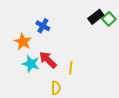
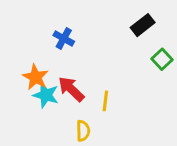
green square: (109, 19) -> (162, 59), moved
orange star: (23, 42) -> (35, 77), moved

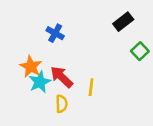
cyan star: (46, 95) -> (40, 82), turned 30
yellow semicircle: (83, 131) -> (62, 104), moved

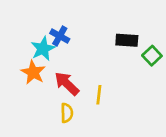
black rectangle: (123, 22) -> (127, 40), moved, turned 42
cyan star: (40, 82) -> (43, 49), moved

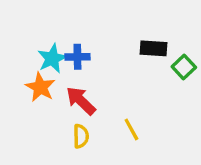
blue cross: (60, 36) -> (77, 57), moved, turned -30
yellow line: (99, 95) -> (131, 129), moved, turned -36

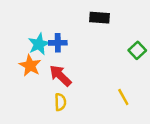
black rectangle: (153, 48) -> (99, 18), moved
yellow line: (131, 129) -> (123, 97), moved

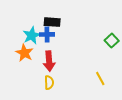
black rectangle: (99, 18) -> (52, 22), moved
red arrow: (60, 76) -> (49, 61), turned -138

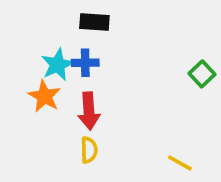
black rectangle: (52, 22) -> (94, 22), moved
yellow line: (100, 78) -> (180, 163), moved, turned -32

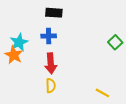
cyan star: (57, 65) -> (19, 42), moved
orange star: (44, 96) -> (14, 55), moved

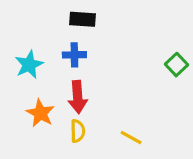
orange star: (14, 55) -> (40, 113), moved
yellow line: (102, 93) -> (131, 137), moved

